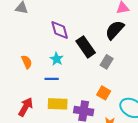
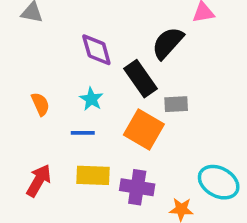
black semicircle: (115, 30) -> (168, 43), moved
gray rectangle: (107, 62) -> (176, 104), turned 56
orange square: (104, 93) -> (144, 130), moved, size x1.6

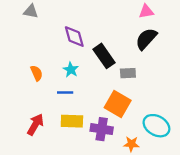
black semicircle: (168, 43) -> (146, 39), moved
orange square: (144, 130) -> (118, 104), moved

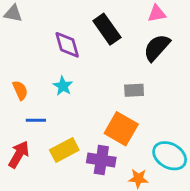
black rectangle: (104, 56) -> (107, 29), moved
blue line: (65, 93) -> (36, 120), moved
yellow rectangle: (72, 121) -> (64, 150), turned -30

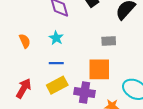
blue line: (36, 120) -> (56, 63), moved
orange square: (121, 129) -> (99, 69), turned -30

